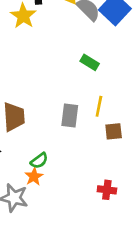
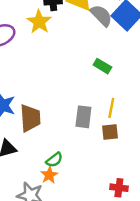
brown square: (114, 131) -> (110, 132), moved

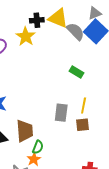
brown trapezoid: (30, 118) -> (25, 131), moved
green semicircle: (54, 160) -> (38, 147), turned -32

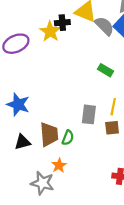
black cross: (37, 20) -> (62, 23), moved
green semicircle: (38, 147) -> (68, 138), moved

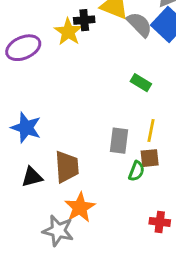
green semicircle: (68, 138) -> (137, 171), moved
orange star: (59, 165) -> (80, 207), size x1.5

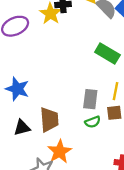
green rectangle: (141, 83) -> (107, 54), size x1.5
green semicircle: (137, 171) -> (93, 122), moved, turned 49

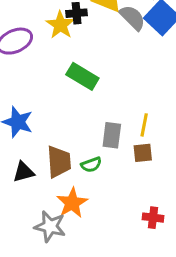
green rectangle: (107, 54) -> (82, 76), moved
green semicircle: (93, 122) -> (91, 165), moved

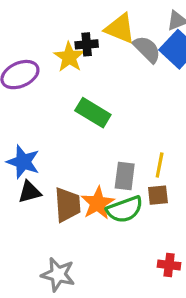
green semicircle: (91, 165) -> (125, 209), moved, size x1.6
black triangle: (24, 172) -> (29, 192), moved
orange star: (72, 203) -> (98, 203), moved

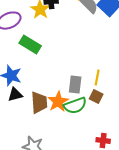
green rectangle: (93, 113) -> (30, 45), moved
brown square: (158, 195) -> (96, 97), turned 32

